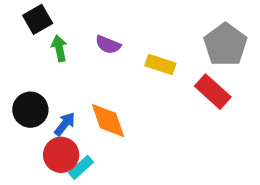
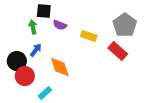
black square: (38, 19) -> (44, 11), moved, turned 35
blue arrow: (65, 124) -> (36, 50), moved
red circle: (61, 155) -> (25, 76), moved

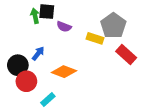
gray pentagon: (125, 25) -> (113, 26), moved
green arrow: (33, 27) -> (35, 16), moved
orange diamond: (60, 67) -> (64, 72), turned -50

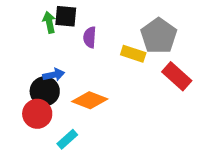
purple semicircle: (64, 27) -> (90, 37), turned 72
blue arrow: (38, 53) -> (54, 75), turned 40
black circle: (18, 65) -> (45, 91), moved

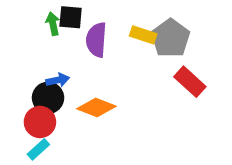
purple semicircle: (90, 37) -> (96, 40), size x1.5
yellow rectangle: (133, 54) -> (143, 35), moved
cyan rectangle: (67, 139) -> (38, 149), moved

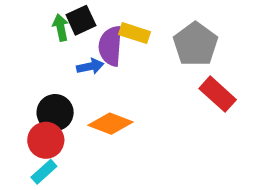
black square: (71, 17) -> (81, 20), turned -30
yellow rectangle: (143, 35) -> (135, 33), moved
blue arrow: (58, 80) -> (90, 66), moved

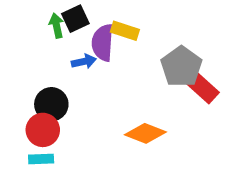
gray pentagon: (195, 44) -> (181, 67), moved
orange diamond: (110, 124) -> (145, 133), moved
cyan rectangle: (44, 172) -> (41, 159), turned 40

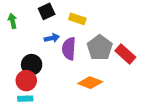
green arrow: (56, 26) -> (12, 21), moved
purple semicircle: (103, 43) -> (69, 49), moved
gray pentagon: (181, 67) -> (100, 48), moved

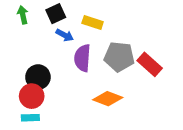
green arrow: (12, 21) -> (23, 15), moved
blue arrow: (52, 38) -> (65, 35), moved, turned 40
gray pentagon: (100, 48) -> (119, 57), turned -30

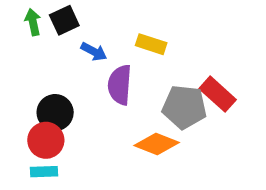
black square: (56, 14) -> (64, 20), moved
yellow rectangle: (93, 22) -> (151, 44), moved
gray pentagon: (119, 57) -> (184, 107), moved

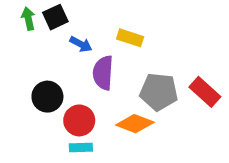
red rectangle: (218, 94) -> (205, 92), moved
red circle: (46, 140) -> (79, 120), moved
cyan rectangle: (44, 172) -> (81, 147), moved

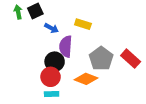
gray pentagon: (159, 92) -> (101, 59), turned 30
black circle: (47, 97) -> (55, 62), moved

